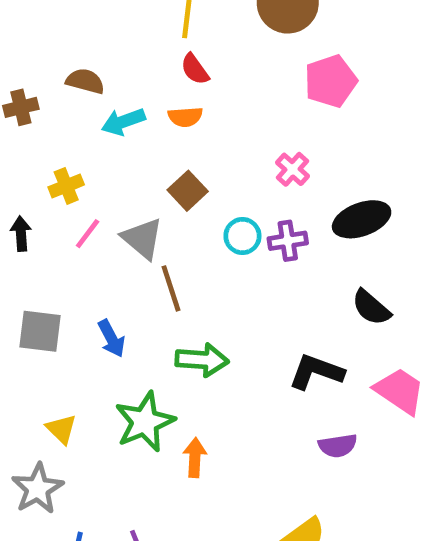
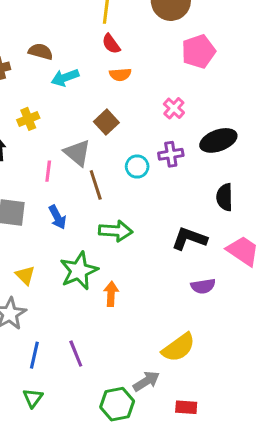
orange semicircle: (185, 117) -> (120, 75), moved
pink line: (88, 234) -> (48, 171), moved, turned -30
cyan circle: (242, 236) -> (137, 167), moved
black semicircle: (371, 307) -> (225, 197), turned 48

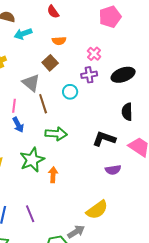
orange semicircle: (120, 75) -> (59, 41), moved
purple cross: (171, 154) -> (89, 75), moved
pink line: (48, 171) -> (14, 106), moved

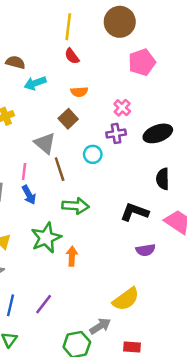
purple line: (30, 214) -> (44, 304), turned 60

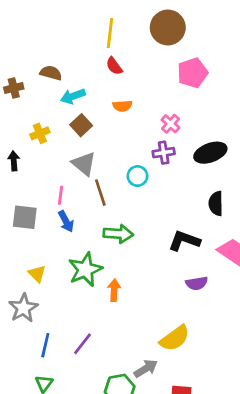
brown square: (68, 119) -> (81, 125), moved

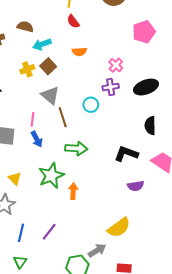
pink pentagon: (193, 73) -> (144, 32), moved
yellow cross: (40, 133) -> (27, 69), moved

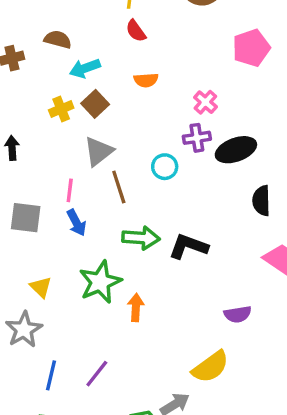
black ellipse: (146, 87) -> (236, 150), moved
gray triangle: (50, 95) -> (99, 151), turned 42
black L-shape: (126, 154) -> (188, 246), moved
purple semicircle: (136, 186) -> (238, 314), moved

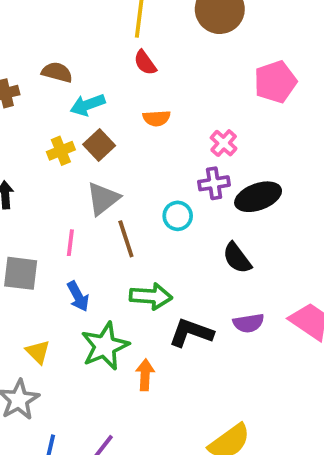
black semicircle: (261, 201) -> (237, 258), moved, turned -36
blue arrow: (76, 223) -> (78, 296), moved
black L-shape: (188, 246) -> (191, 333), moved
purple semicircle: (238, 314) -> (249, 323), moved

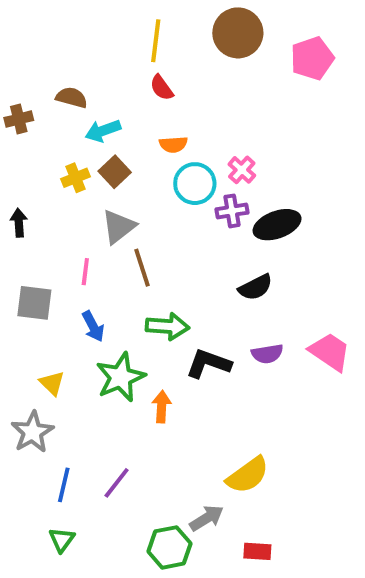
pink pentagon: (275, 82) -> (312, 58), moved
cyan circle: (178, 216) -> (195, 184), moved, size x1.4
black semicircle: (237, 258) -> (255, 287), turned -80

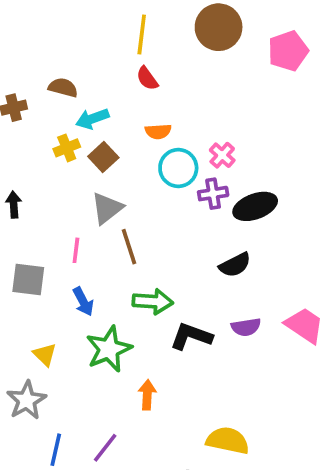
yellow cross: (76, 178) -> (67, 148), moved
orange arrow: (162, 407) -> (147, 395), moved
yellow semicircle: (248, 475) -> (228, 441), turned -132

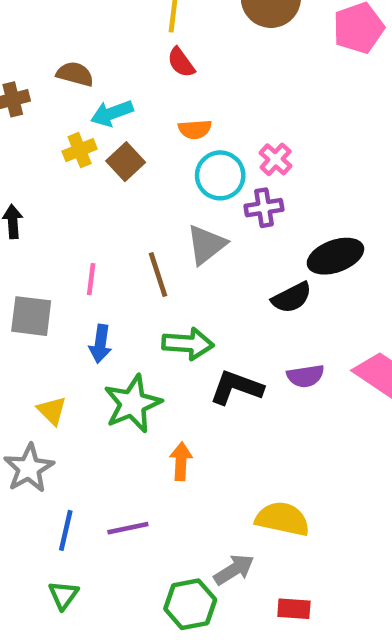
black ellipse: (255, 206) -> (335, 256), moved
gray triangle: (107, 208) -> (206, 245), moved
blue arrow: (83, 302) -> (100, 344), turned 36
purple line: (105, 448) -> (128, 528), turned 40

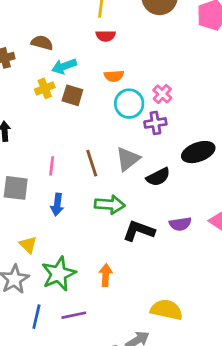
red semicircle: (181, 62) -> (106, 36), turned -54
brown square: (126, 162) -> (72, 95), turned -30
gray triangle: (206, 245) -> (128, 159), moved
black semicircle: (292, 298) -> (158, 177), moved
green star: (133, 404) -> (59, 274), moved

